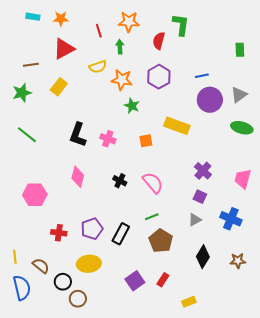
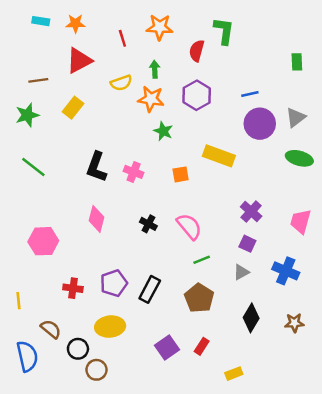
green arrow: (120, 47) -> (155, 69), moved
green line: (152, 217) -> (202, 260), moved
yellow line: (15, 257) -> (19, 301), moved

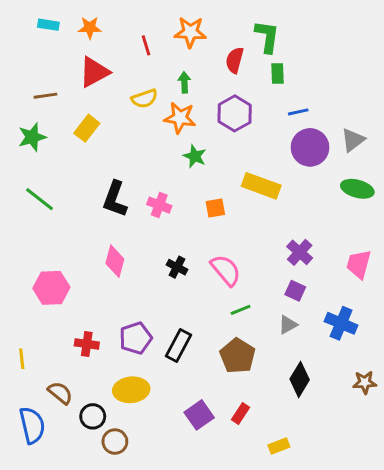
green rectangle: (297, 62) -> (277, 73), moved
brown star: (294, 323) -> (365, 382), moved

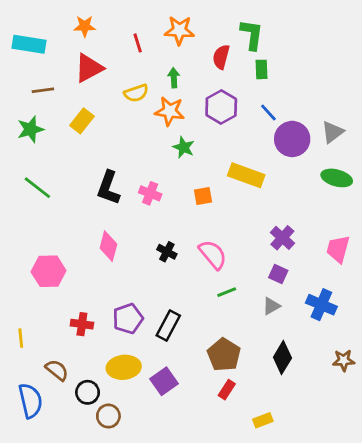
cyan rectangle: (48, 25) -> (29, 44), moved, size x1.6
blue line: (298, 112) -> (268, 113), moved, turned 60
brown pentagon: (238, 356) -> (224, 355), moved
purple square: (199, 415) -> (164, 381), moved

